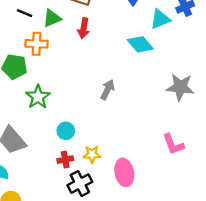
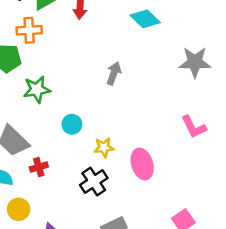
green star: (38, 97) -> (37, 89), turned 30
red cross: (65, 160) -> (39, 167), moved

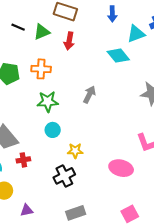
orange cross: (29, 30) -> (41, 69), moved
green star: (37, 89) -> (48, 102), moved
pink ellipse: (142, 164) -> (121, 168), moved, turned -65

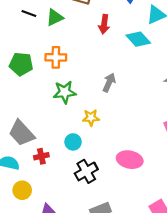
red arrow: (69, 41) -> (104, 24), moved
cyan circle: (53, 130) -> (73, 142), moved
yellow star: (75, 151) -> (91, 118), moved
pink ellipse: (121, 168) -> (130, 160), moved

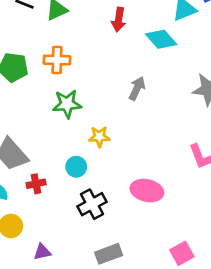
gray arrow: (109, 82) -> (137, 88), moved

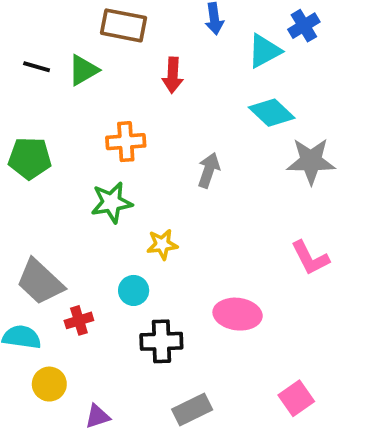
cyan diamond: (161, 39) -> (272, 113), moved
orange cross: (57, 60) -> (126, 142), moved
black cross: (92, 204) -> (161, 341), turned 32

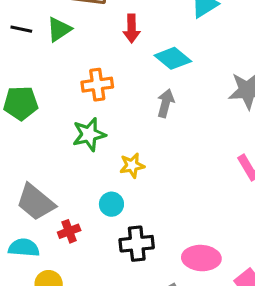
cyan diamond: (272, 113) -> (173, 58), moved
pink ellipse: (238, 314) -> (201, 258), moved

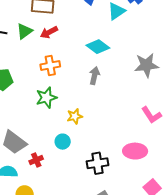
red arrow: (131, 29) -> (49, 32), moved, turned 66
black cross: (137, 244) -> (98, 163), moved
pink ellipse: (201, 258) -> (135, 151), moved

